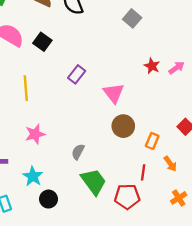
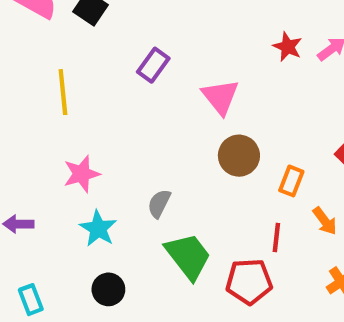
cyan star: (33, 176) -> (98, 229), moved

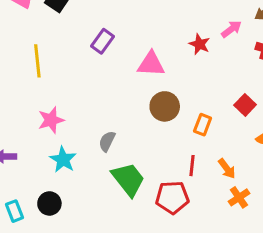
red star: (288, 47) -> (200, 44), moved
pink triangle: (220, 97) -> (151, 64), turned -48
orange arrow: (325, 221) -> (227, 169), moved
black circle: (108, 289) -> (49, 203), moved

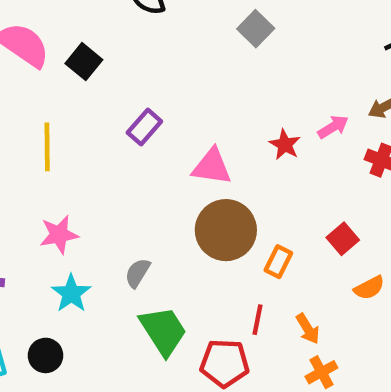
brown circle: (165, 106) -> (226, 230), size x1.4

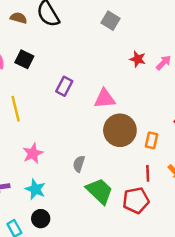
red star: (285, 145) -> (138, 59), moved
cyan star: (71, 293) -> (35, 189), moved

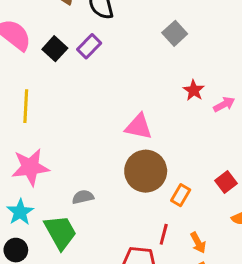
purple rectangle: (64, 86) -> (89, 46), moved
pink star: (33, 153) -> (30, 167), size x1.4
gray semicircle: (79, 164) -> (83, 197), turned 42
green trapezoid: (100, 191) -> (60, 232), moved

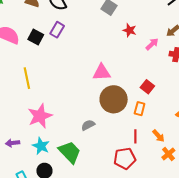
red star: (194, 90) -> (130, 30), moved
red square: (226, 182) -> (147, 87), moved
gray semicircle: (83, 197) -> (88, 125), moved

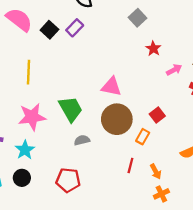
green trapezoid: (70, 152) -> (71, 109), moved
red pentagon: (125, 158) -> (68, 180), moved

